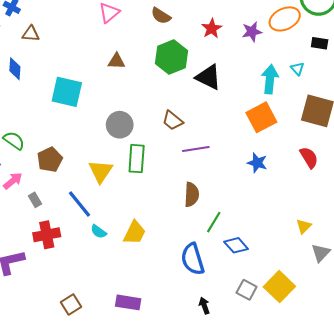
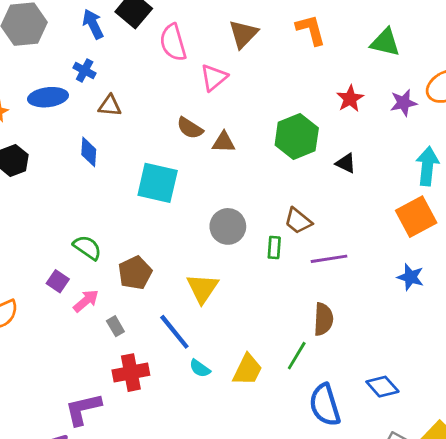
brown semicircle: (161, 16) -> (190, 128), moved
black triangle: (209, 77) -> (346, 163), size x0.6
green rectangle: (137, 159) -> (274, 248), moved, size x0.6
green line: (214, 222) -> (297, 356), moved

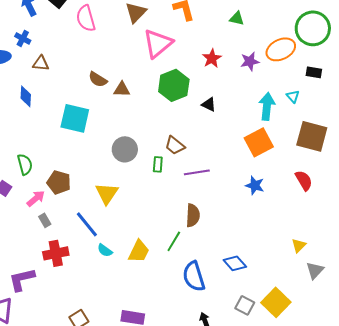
green triangle: (385, 42) -> (237, 18), size x0.7
pink triangle: (214, 78) -> (158, 43), moved, size x1.5
green semicircle: (87, 248) -> (25, 164), turned 40
brown pentagon: (135, 273) -> (59, 182), turned -30
pink arrow: (86, 301) -> (36, 198), moved

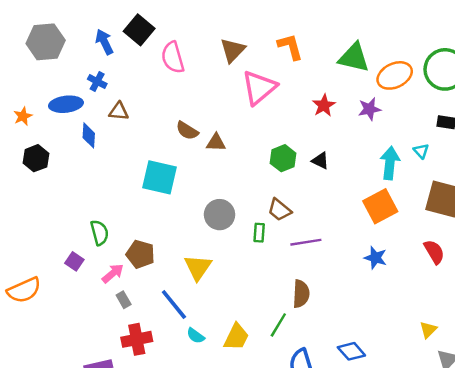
green triangle: (237, 18) -> (354, 57), size x1.8
orange ellipse: (281, 49) -> (395, 75), moved
green hexagon: (174, 85) -> (283, 158), moved, size x0.7
blue diamond: (26, 96) -> (89, 135), moved

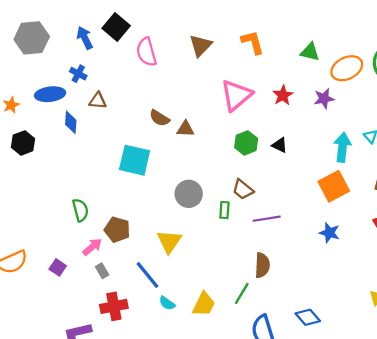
green triangle: (354, 57) -> (310, 52), size x0.7
pink triangle: (259, 87) -> (236, 95), moved
purple square: (74, 261) -> (58, 267), moved

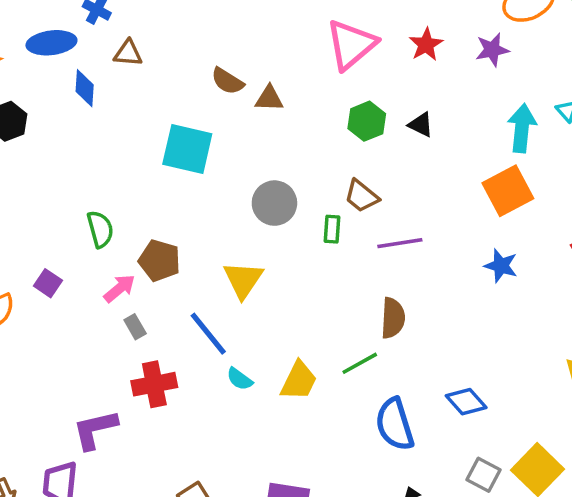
purple square: (58, 267) -> (48, 283), moved
green line: (242, 293) -> (360, 363), turned 30

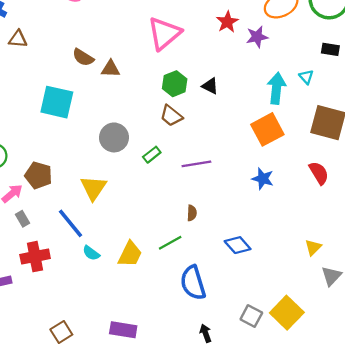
red star: (426, 45) -> (227, 22), moved
brown trapezoid: (362, 196) -> (171, 116), moved
green rectangle: (332, 229) -> (152, 155), turned 48
brown semicircle: (393, 318) -> (192, 213), size x0.6
blue diamond: (466, 402) -> (238, 245), moved

